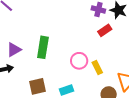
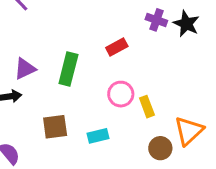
red rectangle: (105, 30) -> (117, 47), moved

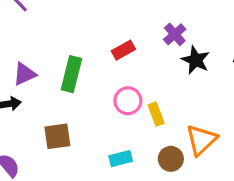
purple cross: (156, 20) -> (175, 34), moved, turned 30
black star: (186, 24) -> (196, 60), moved
cyan rectangle: (98, 136) -> (121, 159), moved

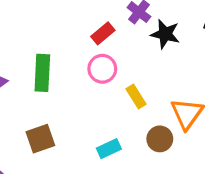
red rectangle: (123, 50) -> (103, 33), moved
pink circle: (128, 101) -> (102, 69), moved

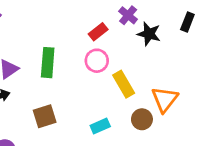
yellow rectangle: (136, 96) -> (124, 84), size x1.4

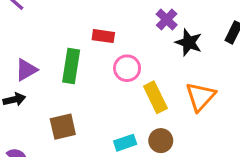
red rectangle: (98, 32) -> (103, 36), moved, turned 42
orange triangle: (165, 99) -> (200, 97), moved
brown circle: (142, 119) -> (161, 141), moved

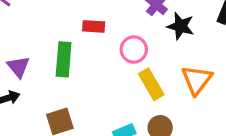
pink circle: (127, 68) -> (134, 50), moved
purple triangle: (26, 70) -> (18, 67), turned -35

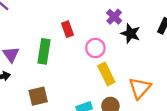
red rectangle: (94, 26) -> (68, 29), turned 63
orange triangle: (197, 80) -> (140, 88), moved

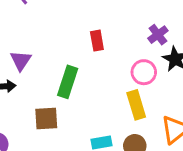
pink circle: (95, 48) -> (144, 72), moved
green rectangle: (44, 51) -> (68, 82), moved

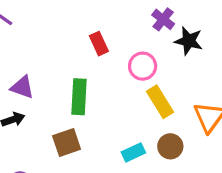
purple triangle: (21, 61) -> (22, 87), turned -30
pink circle: (144, 72) -> (143, 66), moved

